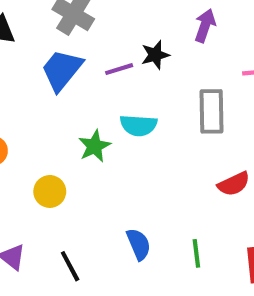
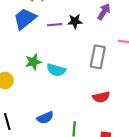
cyan semicircle: (138, 125) -> (56, 70), moved
blue semicircle: (139, 244) -> (45, 118), turned 77

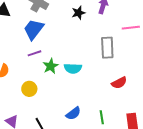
black star: (75, 21) -> (78, 13), moved
purple line: (55, 25) -> (35, 53), moved

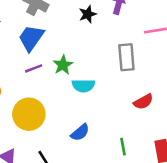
green star: (51, 66) -> (63, 65), moved
yellow circle: (29, 89) -> (29, 114), size x1.6
blue semicircle: (73, 113) -> (80, 132), moved

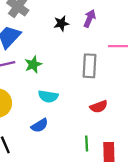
cyan semicircle: (83, 86) -> (48, 96), moved
green line: (123, 147) -> (87, 144), moved

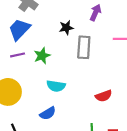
black star: (61, 23) -> (66, 28), moved
gray rectangle: (90, 66) -> (84, 47), moved

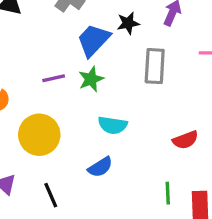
black star: (66, 28) -> (128, 23), moved
blue trapezoid: (19, 29) -> (94, 40), moved

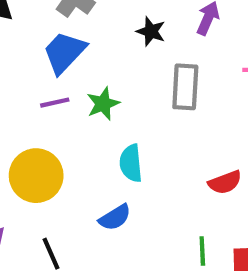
black star: (128, 23) -> (151, 31), turned 30
blue trapezoid: (94, 40) -> (64, 52), moved
cyan semicircle: (113, 125) -> (131, 163), turned 76

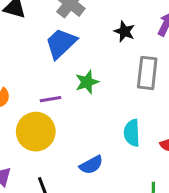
purple line: (55, 103) -> (50, 99), moved
cyan semicircle: (131, 163) -> (132, 133), moved

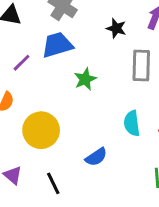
blue trapezoid: (61, 43) -> (57, 45), turned 32
purple line: (50, 99) -> (21, 63), moved, turned -30

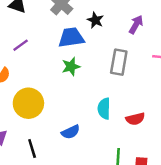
black star: (116, 28) -> (95, 20), moved
blue trapezoid: (57, 45) -> (71, 38), moved

